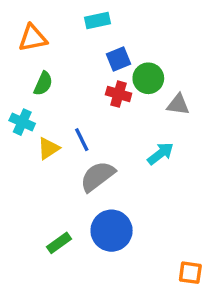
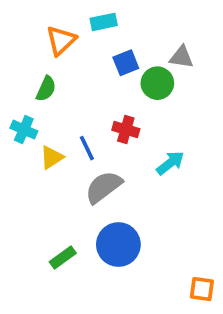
orange triangle: (33, 38) -> (61, 40), moved, turned -32
red cross: (119, 94) -> (126, 130), moved
gray triangle: (178, 105) -> (181, 57), moved

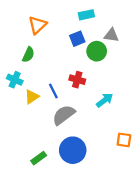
cyan rectangle: (104, 22) -> (86, 15), moved
orange square: (202, 289) -> (124, 140), moved

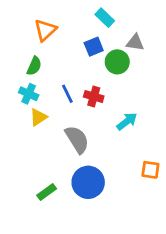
cyan rectangle: (86, 15) -> (105, 18), turned 56
cyan cross: (15, 80) -> (29, 94), moved
blue line: (53, 91) -> (67, 94), moved
gray semicircle: (64, 115) -> (77, 139), turned 95

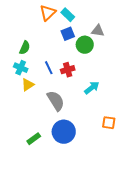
cyan rectangle: (105, 18) -> (68, 15), moved
orange triangle: (45, 30) -> (48, 13), moved
red cross: (94, 96) -> (68, 70), turned -32

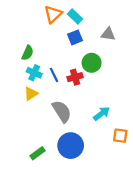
green circle: (85, 45) -> (92, 63), moved
cyan cross: (21, 68) -> (34, 73), moved
cyan arrow: (92, 88) -> (101, 114), moved

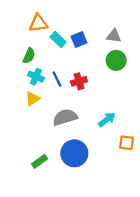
orange triangle: (53, 14) -> (38, 23), moved, turned 36
cyan rectangle: (75, 16) -> (58, 39), moved
green circle: (92, 63) -> (116, 60), moved
gray semicircle: (62, 111) -> (65, 117), turned -75

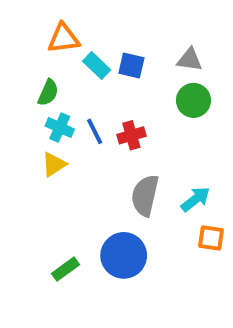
blue square: (79, 39) -> (131, 65), turned 35
gray semicircle: (65, 117) -> (145, 195), moved, turned -60
cyan arrow: (107, 120) -> (195, 199), moved

